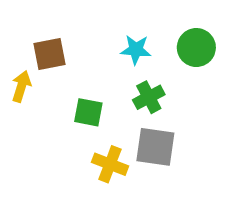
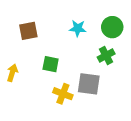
yellow arrow: (21, 86) -> (12, 73), moved
green cross: (149, 97) -> (106, 55), moved

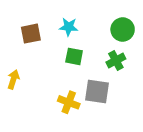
cyan star: (78, 28) -> (69, 27), moved
green square: (51, 64) -> (74, 56), moved

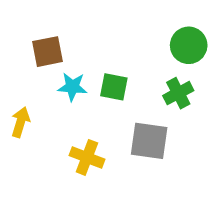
cyan star: (69, 27) -> (72, 87), moved
yellow cross: (69, 102) -> (87, 157), moved

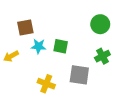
green cross: (178, 93) -> (102, 56), moved
yellow arrow: (21, 122) -> (11, 56), moved, turned -136

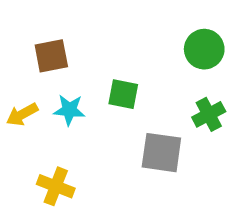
cyan star: (39, 46) -> (69, 110), moved
yellow cross: (46, 84) -> (56, 186), moved

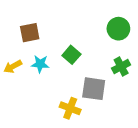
green square: (123, 94) -> (71, 55), turned 30
yellow cross: (56, 186) -> (70, 108), moved

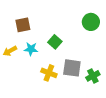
green cross: (121, 67) -> (93, 76), moved
yellow cross: (70, 108) -> (49, 73), moved

